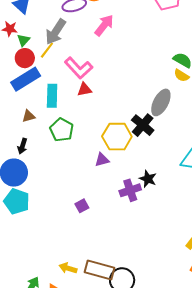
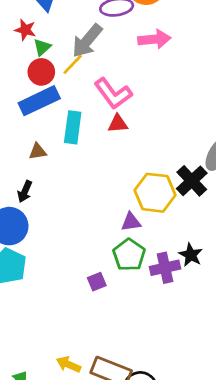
pink arrow: (104, 25) -> (154, 39), turned 40
green pentagon: (62, 130) -> (129, 255), moved

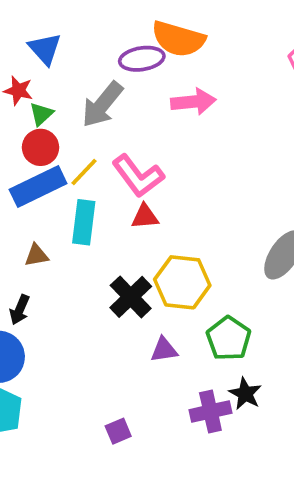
yellow line: (73, 64) -> (84, 172), moved
black cross: (192, 181) -> (131, 297), moved
yellow hexagon: (155, 193) -> (182, 282), moved
green pentagon: (129, 255) -> (229, 338), moved

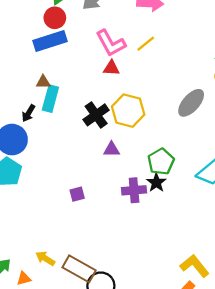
yellow line: (84, 172) -> (146, 44), moved
cyan rectangle: (84, 222) -> (50, 99), moved
green pentagon: (229, 338) -> (161, 162), moved

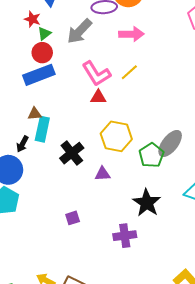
gray ellipse: (191, 103) -> (170, 144), moved
black cross: (96, 115) -> (72, 153), moved
green pentagon: (161, 162) -> (151, 155), moved
black star: (156, 183) -> (147, 203), size x1.5
purple cross: (134, 190) -> (125, 236), moved

